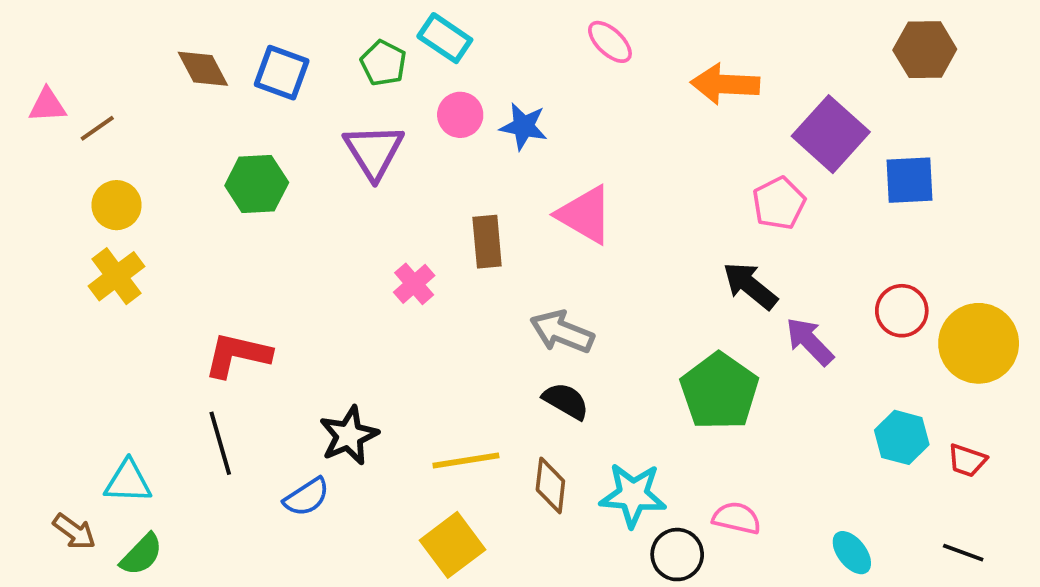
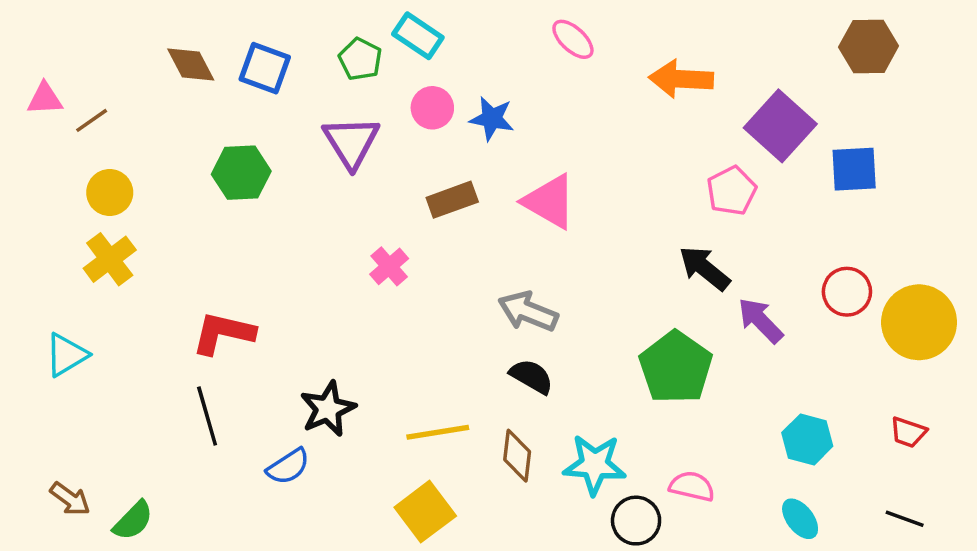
brown rectangle: (487, 242) -> (452, 200), moved, turned 75
cyan hexagon: (902, 437) -> (807, 439), moved
cyan triangle: (128, 482) -> (66, 355), moved, turned -33

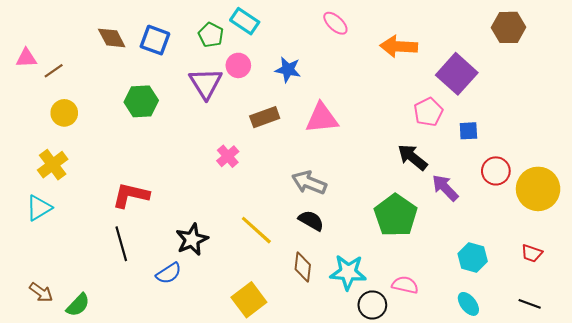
pink circle: (432, 108) -> (238, 65), moved
blue square: (854, 169) -> (468, 131), moved, size x0.7
pink triangle: (550, 202) -> (322, 118), turned -36
yellow cross: (110, 259) -> (53, 165), moved
yellow line: (438, 432) -> (256, 230), moved, turned 51

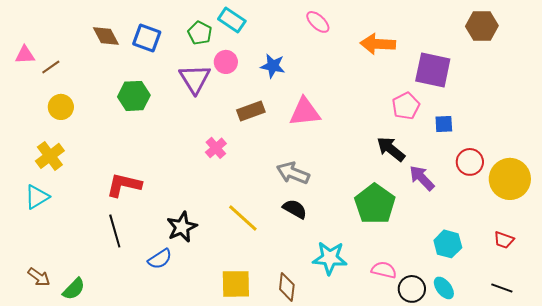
purple square: (457, 74) -> (433, 70), turned -30
brown diamond: (303, 267) -> (287, 287), moved
yellow square: (249, 300) -> (236, 284), turned 36
black circle: (372, 305) -> (412, 289), moved

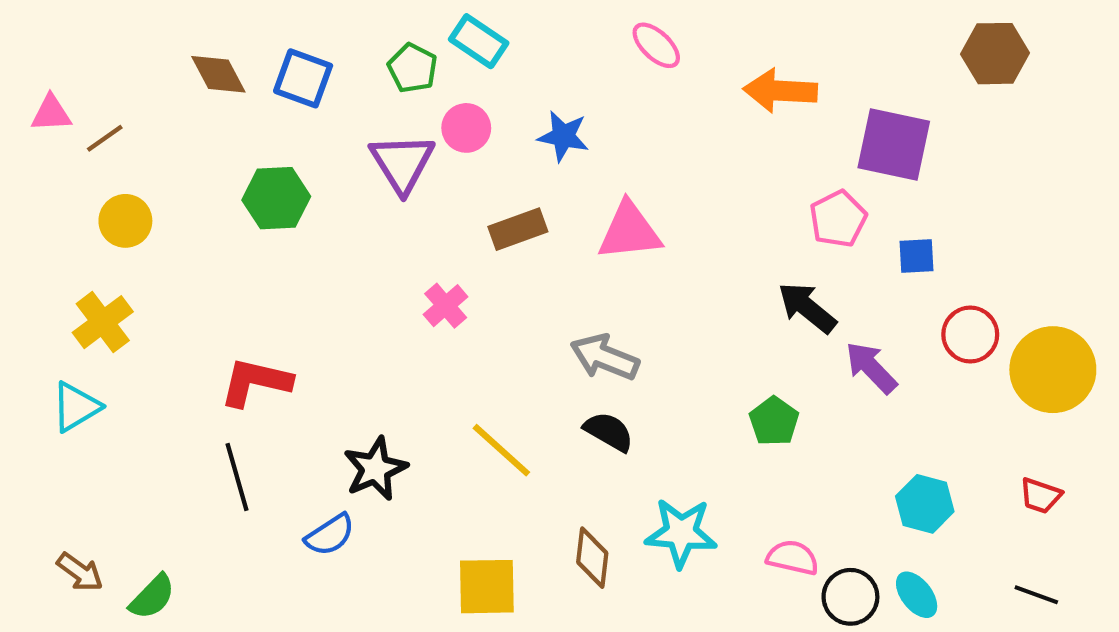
green pentagon: (375, 204) -> (774, 421), size x0.6
brown diamond: (287, 287) -> (592, 558), moved

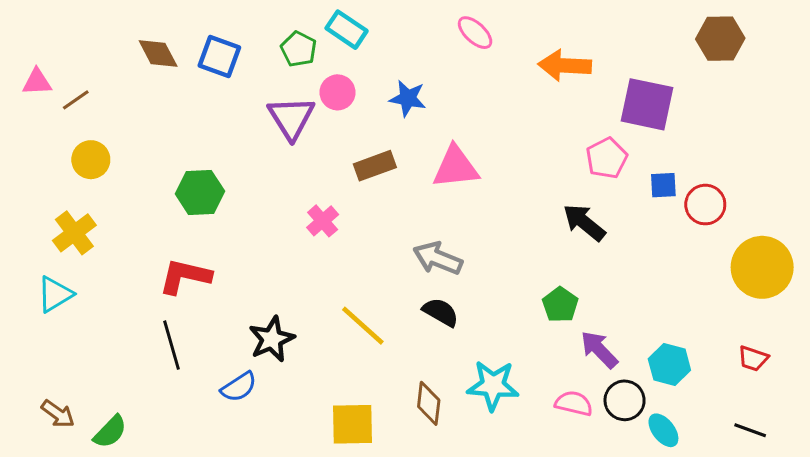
green hexagon: (276, 198) -> (200, 193), moved
red circle: (970, 335) -> (705, 205), moved
purple arrow: (871, 368) -> (599, 350), moved
black circle: (850, 597) -> (625, 400), moved

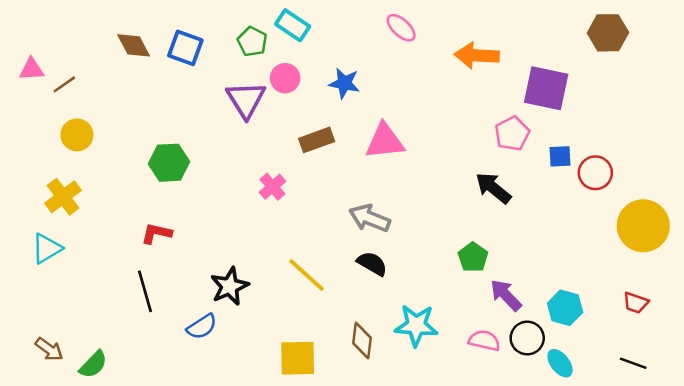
red L-shape: (185, 276) -> (156, 233), size x0.7

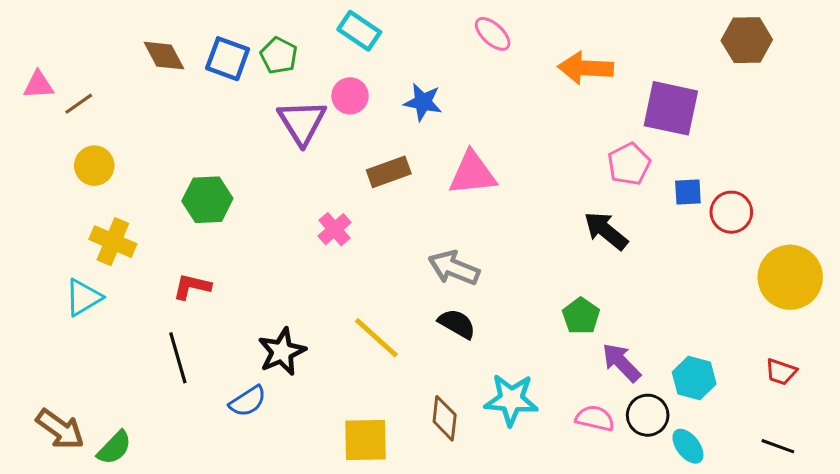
green pentagon: (252, 42) -> (279, 56), moved
yellow cross: (63, 197) -> (113, 242), moved, turned -30
cyan triangle: (47, 248) -> (83, 297), moved
brown arrow: (49, 349) -> (60, 429), size x1.4

